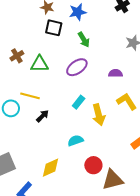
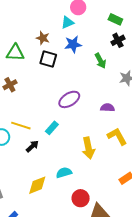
green arrow: (84, 40) -> (100, 61), moved
green triangle: (40, 64) -> (15, 53), moved
cyan rectangle: (79, 102) -> (52, 128), moved
yellow diamond: (51, 168) -> (37, 185), moved

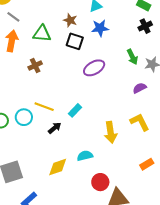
green arrow: (100, 61) -> (132, 57), moved
purple ellipse: (69, 99) -> (94, 68), moved
purple semicircle: (107, 108) -> (140, 88), moved, turned -32

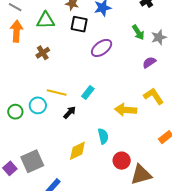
yellow arrow: (111, 132) -> (126, 110), turned 110
cyan semicircle: (85, 156) -> (103, 136), turned 98

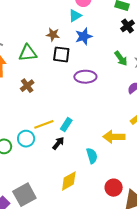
purple ellipse: (102, 48) -> (85, 77), turned 40
cyan rectangle: (88, 92) -> (66, 125), moved
yellow line: (57, 93) -> (44, 124), turned -30
cyan semicircle: (103, 136) -> (92, 156), moved

